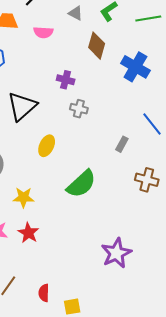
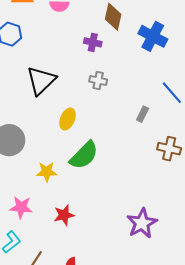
purple cross: (66, 80) -> (93, 42), moved
green semicircle: (81, 184) -> (84, 155), moved
red star: (28, 233) -> (64, 215), moved, turned 30

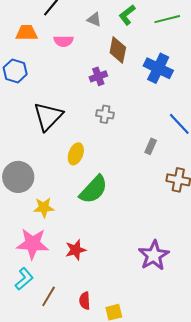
purple cross: (93, 42) -> (98, 76), turned -30
yellow star: (47, 172) -> (44, 207), moved
pink star: (21, 207) -> (33, 244), size x1.4

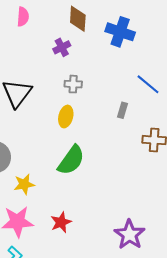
pink semicircle: (64, 41) -> (23, 17), turned -78
yellow ellipse: (76, 154) -> (66, 117), moved
purple star: (154, 255) -> (129, 235), moved

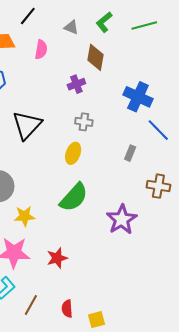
blue cross: (120, 32) -> (138, 97), moved
purple star: (129, 235) -> (122, 219), moved

